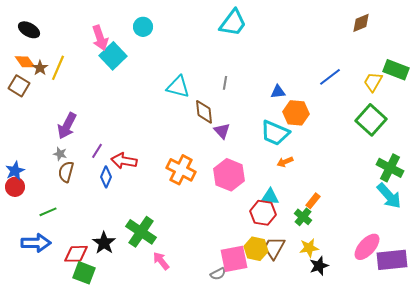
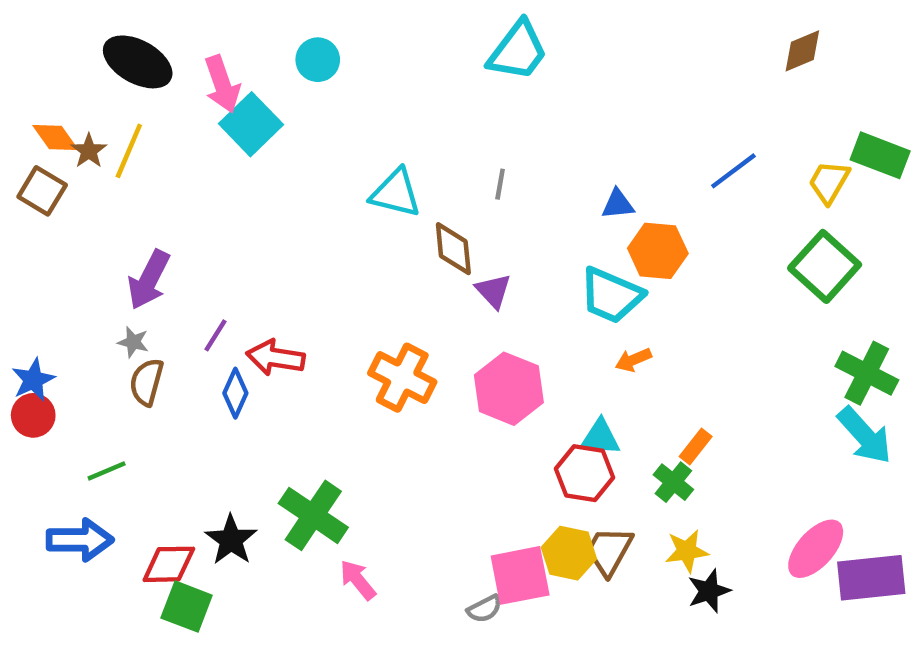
black ellipse: (29, 30) -> (138, 62), moved, size x1.4

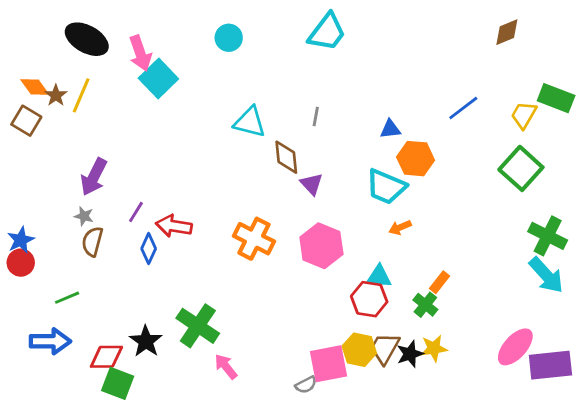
cyan circle: (318, 60) -> (229, 38), moved
black star: (709, 591) -> (410, 354), moved

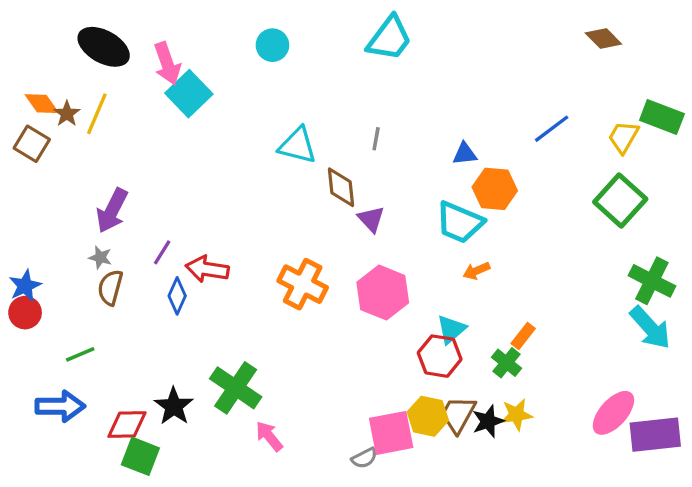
brown diamond: (507, 32) -> (603, 38), turned 68
cyan triangle: (379, 277) -> (451, 329), turned -44

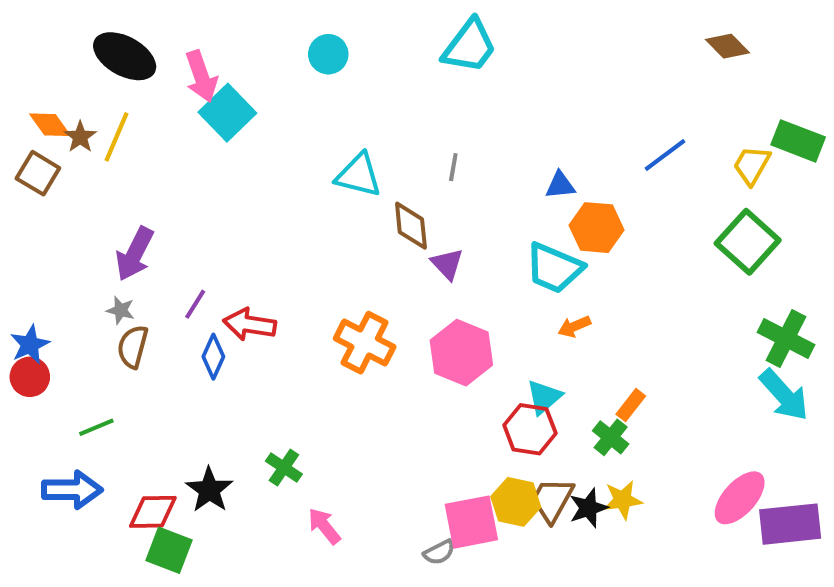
green cross: (236, 388) -> (284, 468), size x0.6

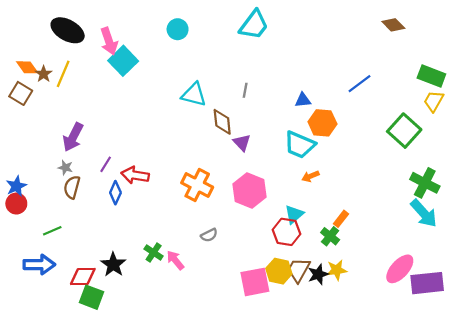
yellow trapezoid: (752, 165) -> (434, 101), moved
pink arrow: (324, 526) -> (175, 260), moved
gray semicircle: (439, 552) -> (209, 235), moved

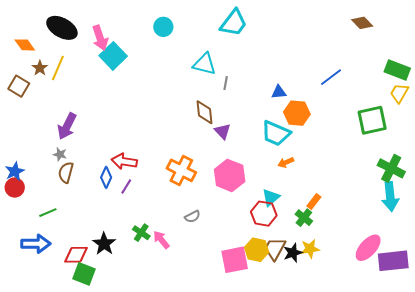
orange diamond: (27, 67) -> (25, 45), moved
cyan triangle: (194, 95) -> (204, 64), moved
green square: (404, 131) -> (372, 120), turned 36
purple line: (106, 164) -> (126, 186), moved
cyan arrow: (424, 213) -> (390, 197), turned 36

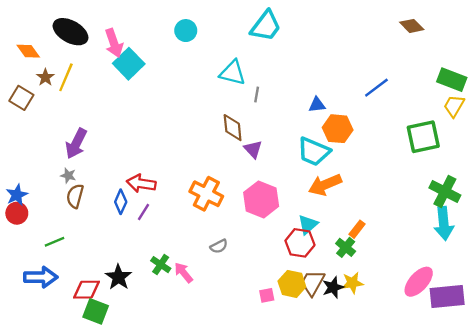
orange arrow: (286, 162) -> (325, 185), size x1.8
pink square: (235, 260) -> (267, 295), size x0.5

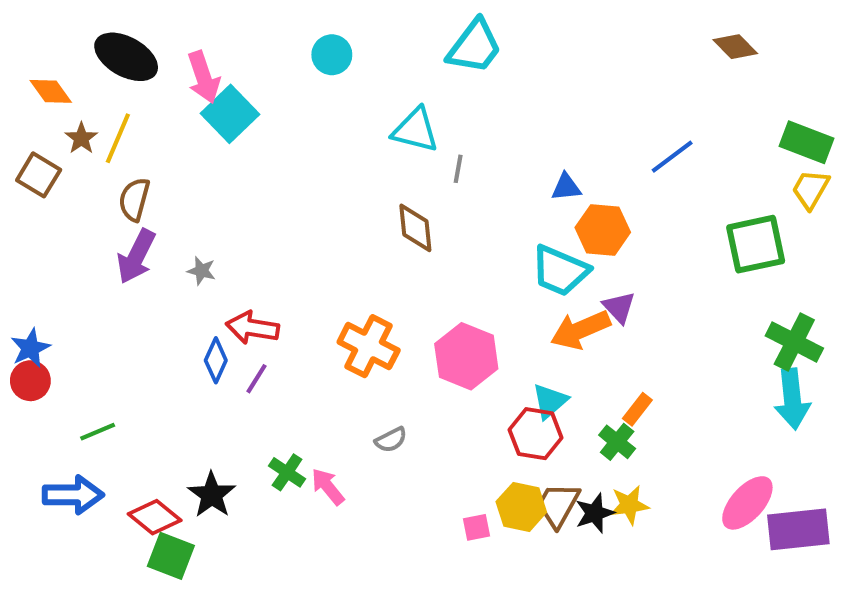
purple triangle: (253, 149) -> (619, 307), moved
gray star: (68, 176) -> (201, 271), moved
brown semicircle: (75, 196) -> (134, 199), moved
red diamond: (86, 290) -> (155, 517), turned 40

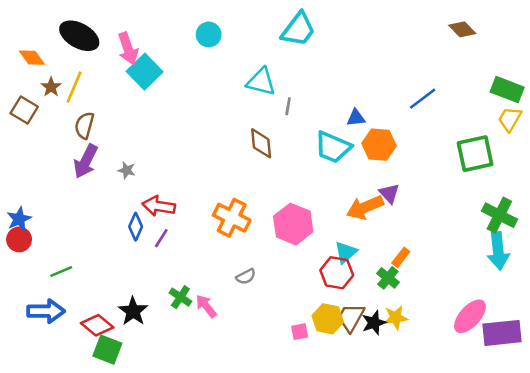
cyan trapezoid: (560, 271) -> (333, 147), moved

